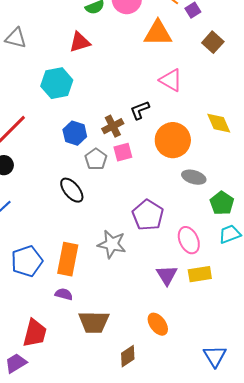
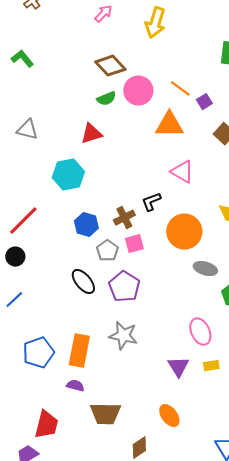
purple pentagon: (148, 215) -> (124, 287), moved
yellow rectangle: (200, 274) -> (211, 366), size x0.7

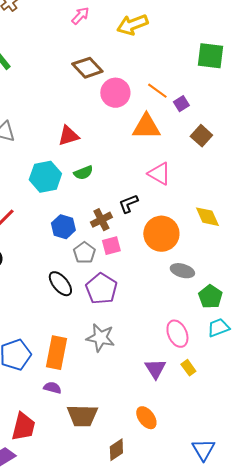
yellow arrow: (155, 23) -> (132, 25), turned 52
green semicircle: (106, 99) -> (83, 173), moved
yellow rectangle: (211, 366) -> (188, 368), turned 63

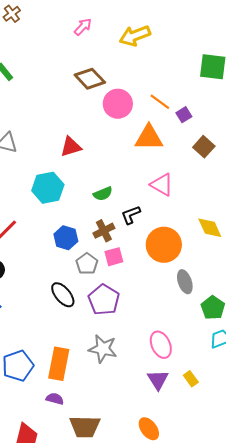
green semicircle: (83, 173) -> (103, 194), moved
gray ellipse: (182, 271) -> (185, 282), turned 55
pink ellipse: (177, 334) -> (161, 345), moved

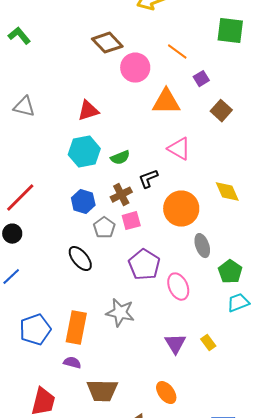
orange line: (160, 102) -> (177, 52), moved
cyan hexagon: (48, 188) -> (84, 152), moved
purple pentagon: (104, 300) -> (144, 265), moved
pink ellipse: (161, 345) -> (178, 287), moved

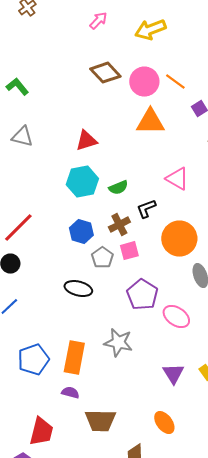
green L-shape: (19, 36) -> (17, 87), moved
pink circle: (135, 68) -> (144, 82), moved
orange triangle: (166, 102) -> (150, 122), moved
black ellipse: (80, 259) -> (78, 289), turned -36
pink ellipse: (178, 287) -> (176, 317), turned -32

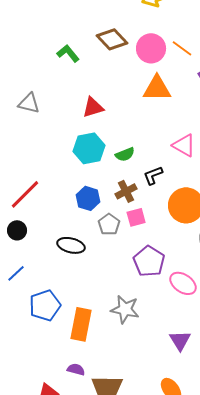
green L-shape: (17, 87) -> (68, 53), moved
black ellipse: (78, 289) -> (71, 245), moved
blue pentagon: (33, 360) -> (45, 305), moved
purple semicircle: (70, 393) -> (76, 369), moved

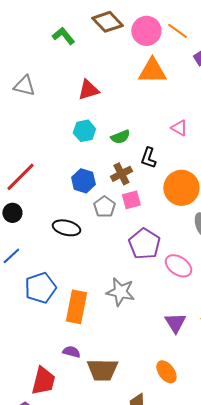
pink triangle: (184, 145) -> (179, 128), size x0.7
cyan hexagon: (89, 148) -> (84, 131), size x0.7
black L-shape: (153, 175) -> (148, 158), turned -50

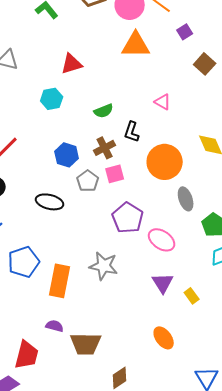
cyan hexagon: (84, 131) -> (52, 99), moved
purple triangle: (175, 323) -> (163, 283), moved
orange ellipse: (166, 372) -> (164, 338), moved

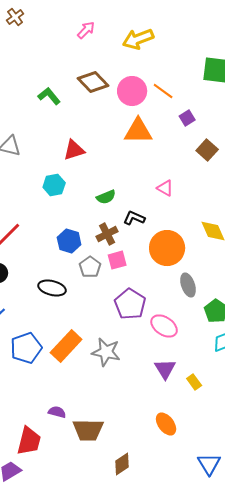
black L-shape: (132, 132) -> (134, 218), turned 95
orange rectangle: (60, 281) -> (66, 346), moved, turned 32

